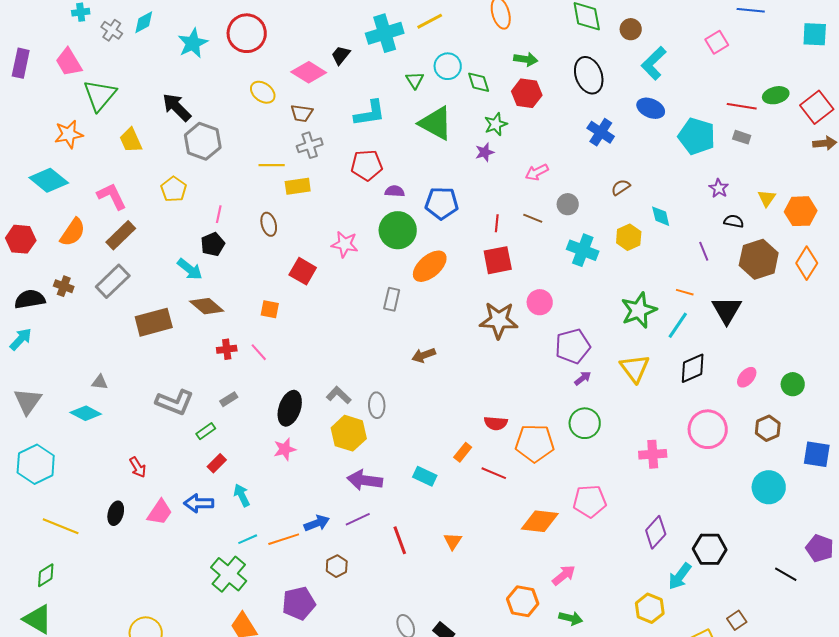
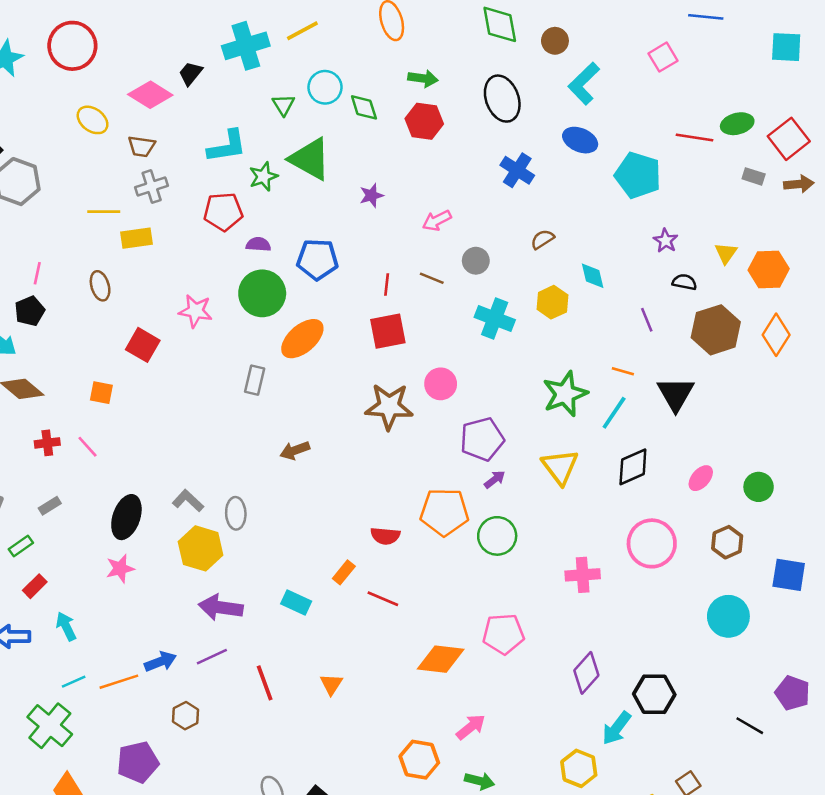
green star: (496, 124) -> (263, 176), moved
gray rectangle: (742, 137) -> (754, 176), moved
orange pentagon: (535, 443) -> (444, 512), moved

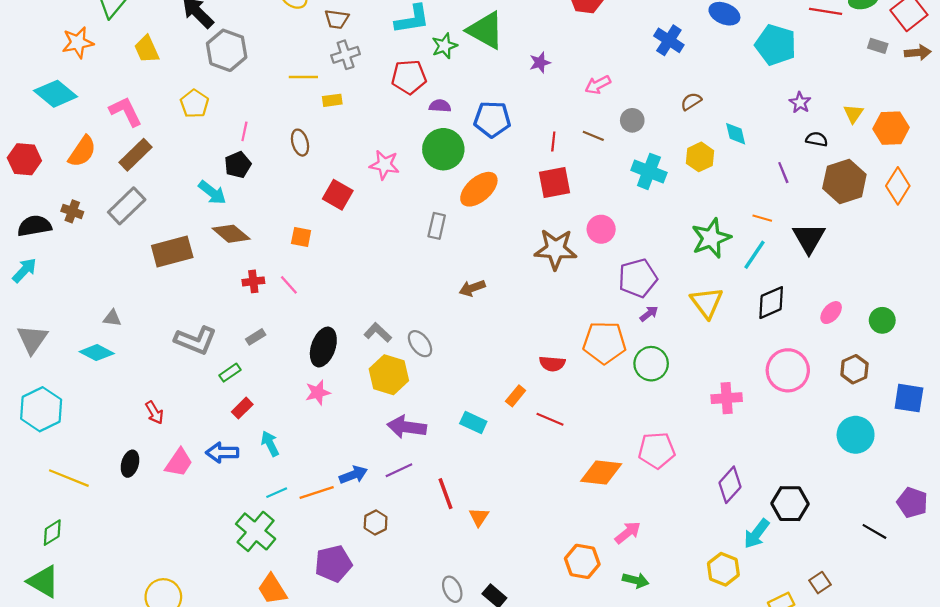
yellow rectangle: (136, 238) -> (332, 100), size x0.7
gray ellipse: (236, 513) -> (420, 344), turned -36
orange triangle: (331, 684) -> (479, 517), moved

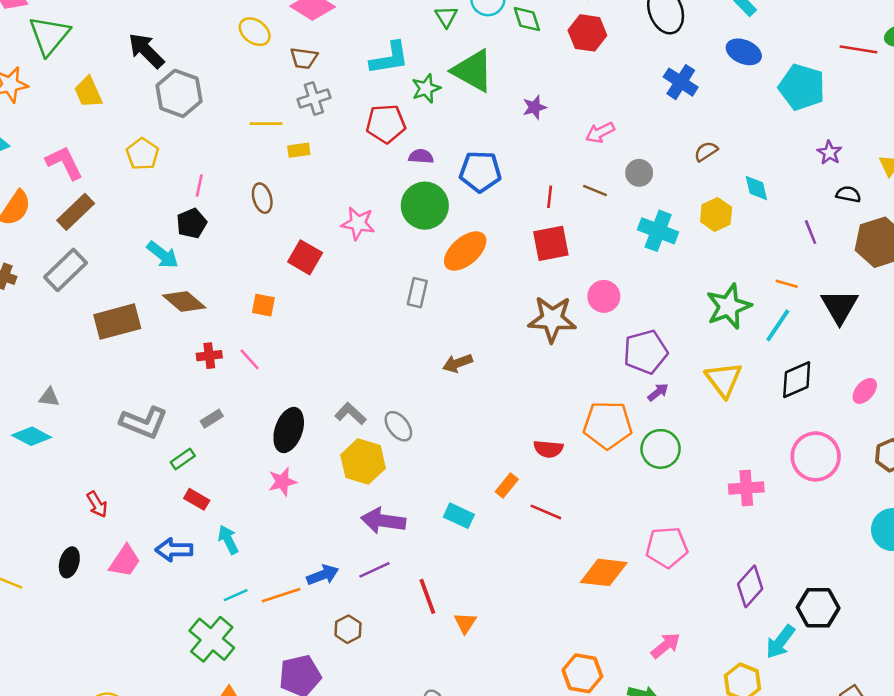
red rectangle: (242, 408) -> (197, 499), turned 75
pink arrow: (628, 533) -> (666, 646), moved

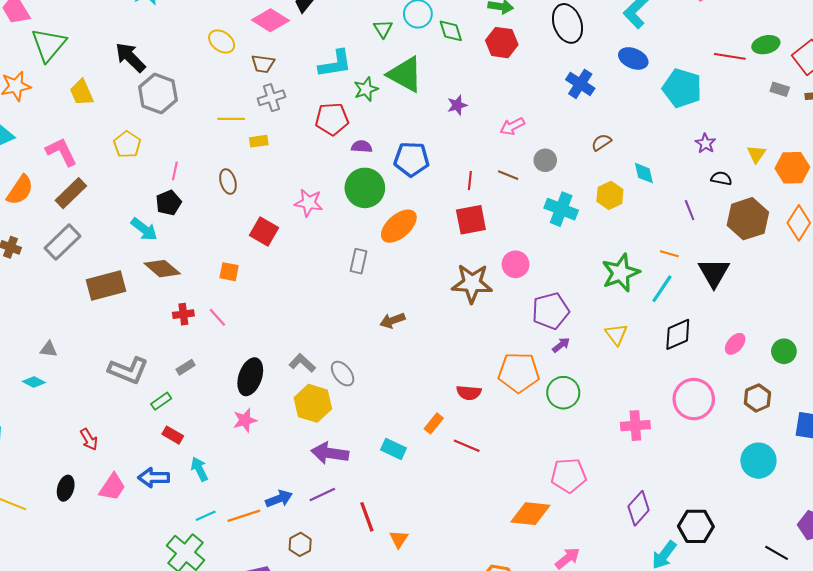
yellow triangle: (724, 380) -> (616, 334), size x0.7
cyan diamond: (32, 436) -> (34, 382), size x0.7
orange diamond: (604, 572) -> (530, 514), moved

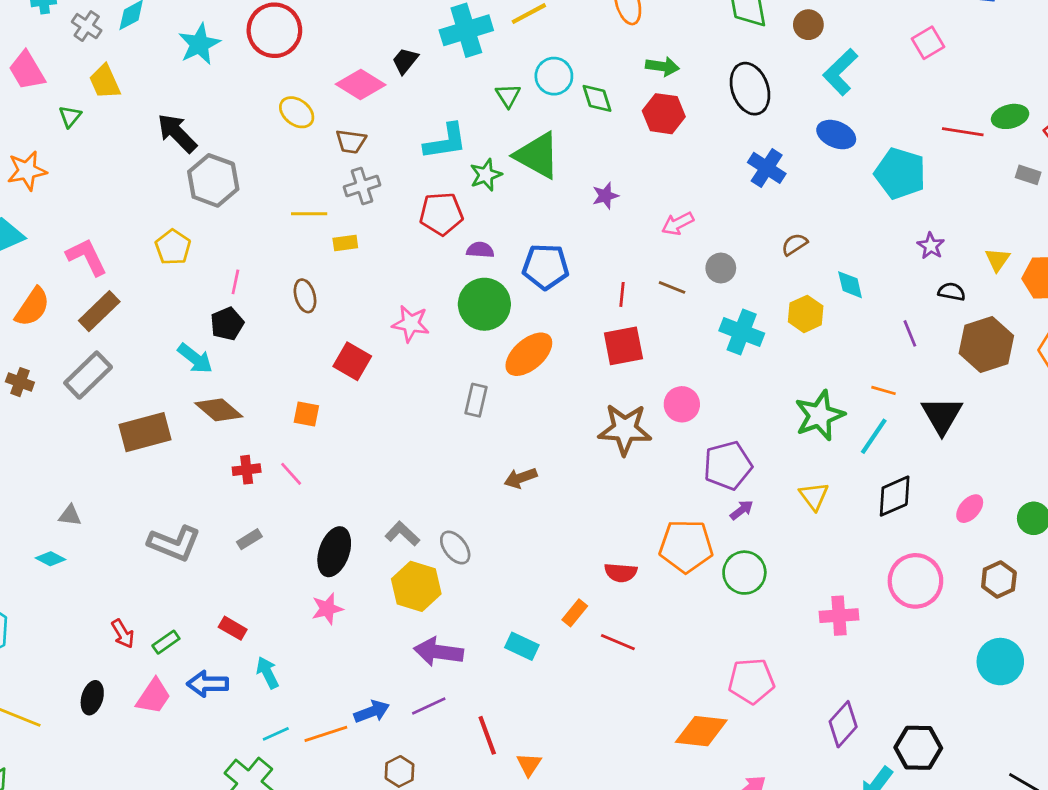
green triangle: (49, 45) -> (70, 116), size x0.5
yellow trapezoid: (82, 92) -> (105, 82), moved
green rectangle: (161, 401) -> (166, 642), moved

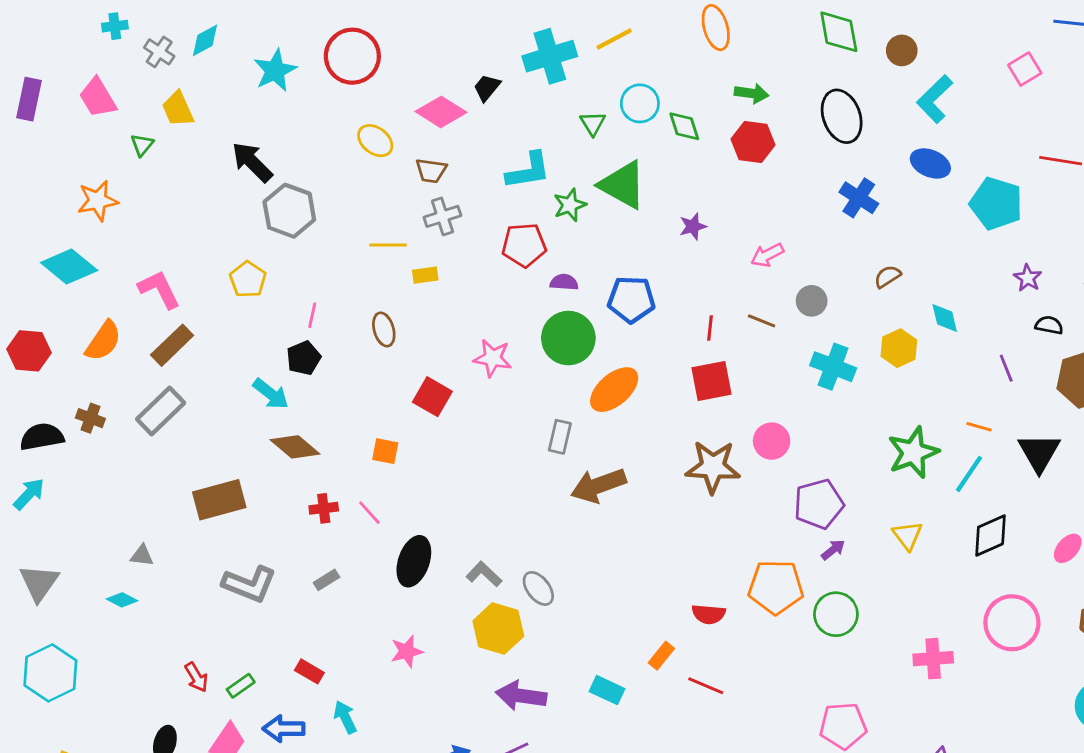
brown rectangle: (145, 432) -> (219, 500), moved
brown arrow: (521, 478) -> (598, 485), moved, size x1.6
black ellipse: (334, 552) -> (414, 561), moved

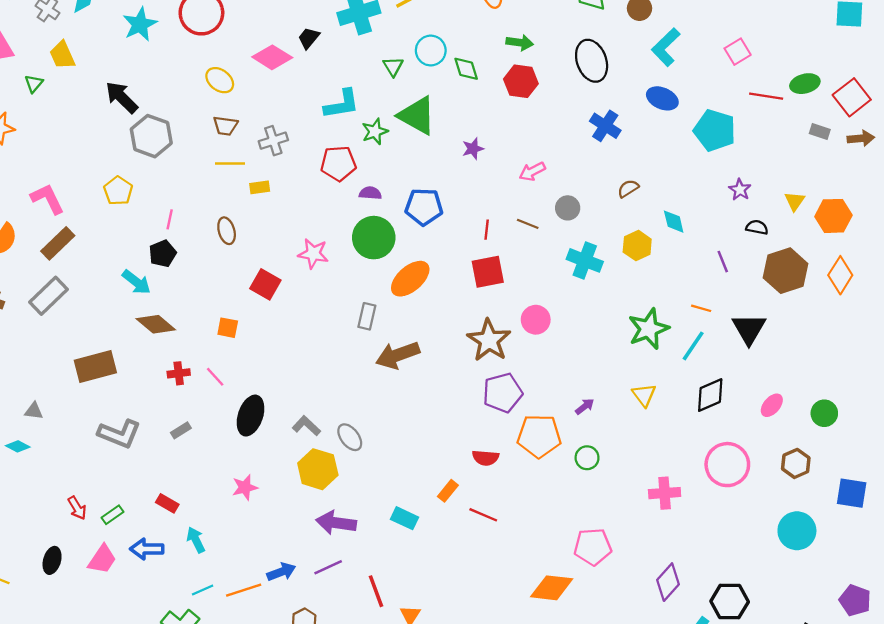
pink square: (1025, 69) -> (738, 52), moved
brown trapezoid: (431, 171) -> (225, 126), moved
brown star: (713, 467) -> (489, 340), turned 30
purple pentagon: (819, 504) -> (503, 393), moved
green circle: (836, 614) -> (587, 458), size x0.7

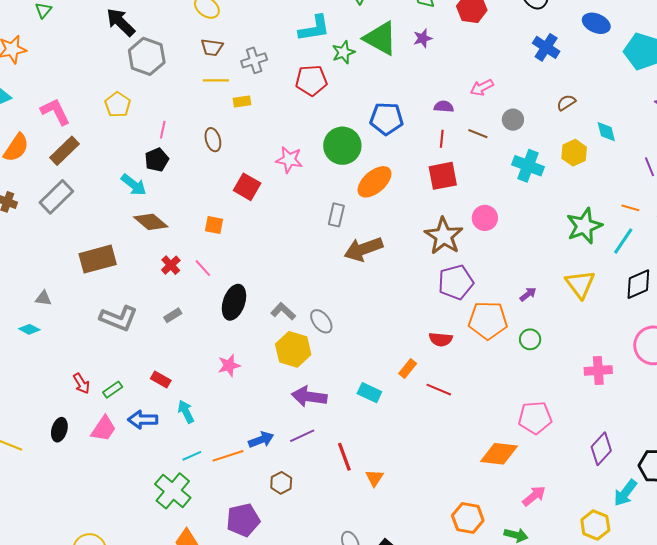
purple star: (473, 149) -> (423, 38), moved
purple semicircle: (370, 193) -> (444, 107), moved
red cross: (179, 373) -> (171, 265), turned -36
yellow triangle: (644, 395) -> (580, 284), size x1.4

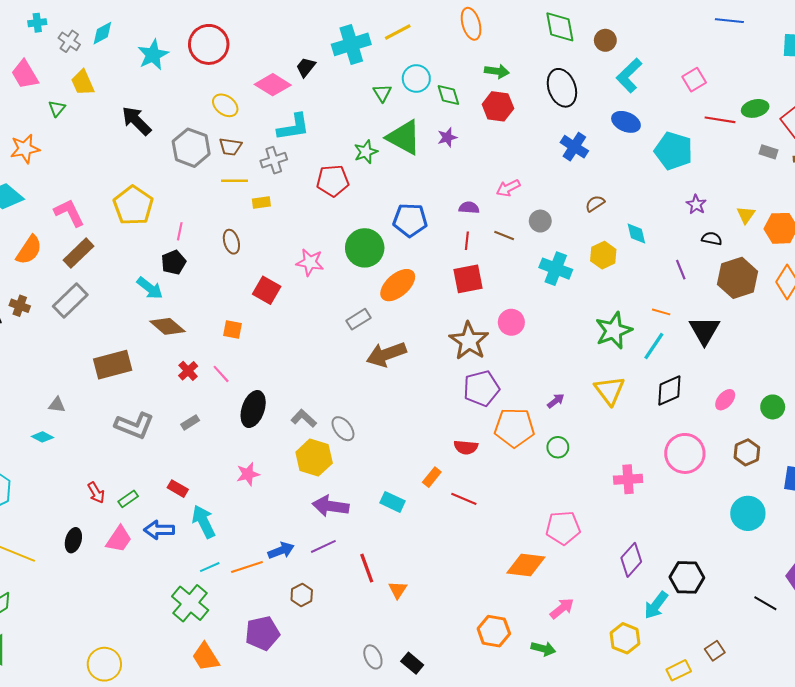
cyan L-shape: (314, 28) -> (293, 127), moved
gray hexagon: (147, 56) -> (191, 148), moved
yellow pentagon: (118, 105) -> (133, 206), size x1.5
gray rectangle: (336, 215) -> (358, 319), turned 45
cyan arrow: (186, 412) -> (204, 522), size x1.4

